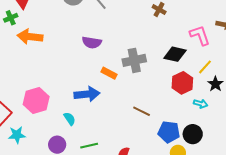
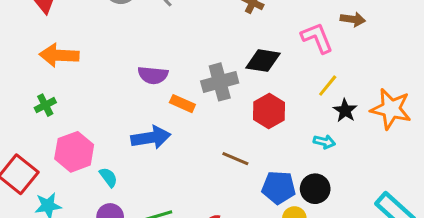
green cross: (11, 18) -> (45, 105), moved
purple semicircle: (92, 42) -> (153, 75), moved
black diamond: (175, 54) -> (263, 61), moved
red hexagon: (182, 83) -> (269, 111), moved
cyan semicircle: (70, 119) -> (108, 177), moved

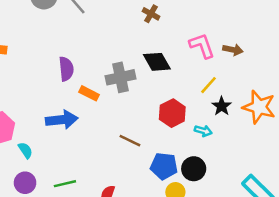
brown arrow: (353, 19) -> (233, 50), moved
black diamond: (263, 61) -> (157, 62), turned 48
purple semicircle: (153, 75) -> (66, 69), turned -105
red hexagon: (269, 111) -> (172, 113), moved

